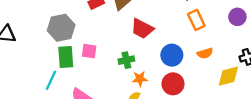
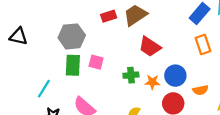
orange semicircle: (205, 53) -> (200, 90), moved
orange star: (140, 79) -> (152, 82), moved
cyan line: (51, 80) -> (44, 89), moved

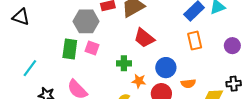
gray hexagon: (72, 36) -> (86, 21), moved
orange star: (152, 82) -> (139, 81), moved
cyan line: (44, 89) -> (30, 68), moved

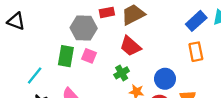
red trapezoid: (144, 38) -> (130, 46), moved
green cross: (124, 63) -> (122, 73), turned -32
cyan line: (30, 68) -> (35, 75), moved

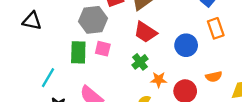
black triangle: (16, 21) -> (32, 21), moved
blue circle: (165, 79) -> (186, 45), moved

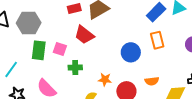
gray hexagon: (93, 20) -> (29, 23), moved
red trapezoid: (145, 32) -> (84, 35), moved
green cross: (140, 62) -> (75, 68), moved, turned 32

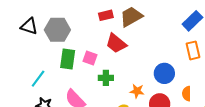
blue circle: (131, 52) -> (164, 73), moved
orange semicircle: (152, 81) -> (187, 94), turned 96

